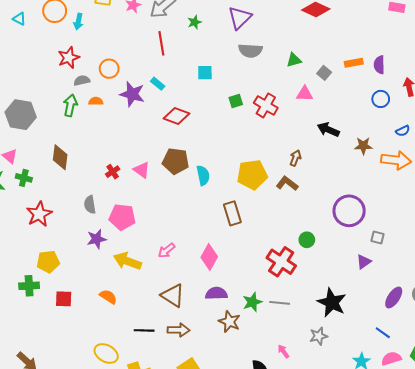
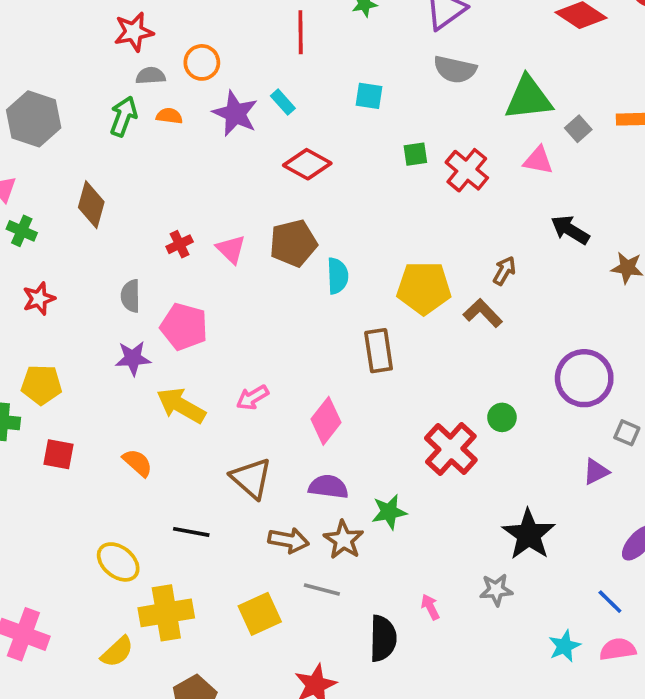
green triangle: (294, 60) -> (529, 98), size x1.8
brown pentagon: (176, 161) -> (293, 243), turned -30
red star: (39, 214) -> (39, 299), size x0.7
gray line: (280, 303) -> (322, 589), moved
brown arrow: (179, 330) -> (289, 540), moved

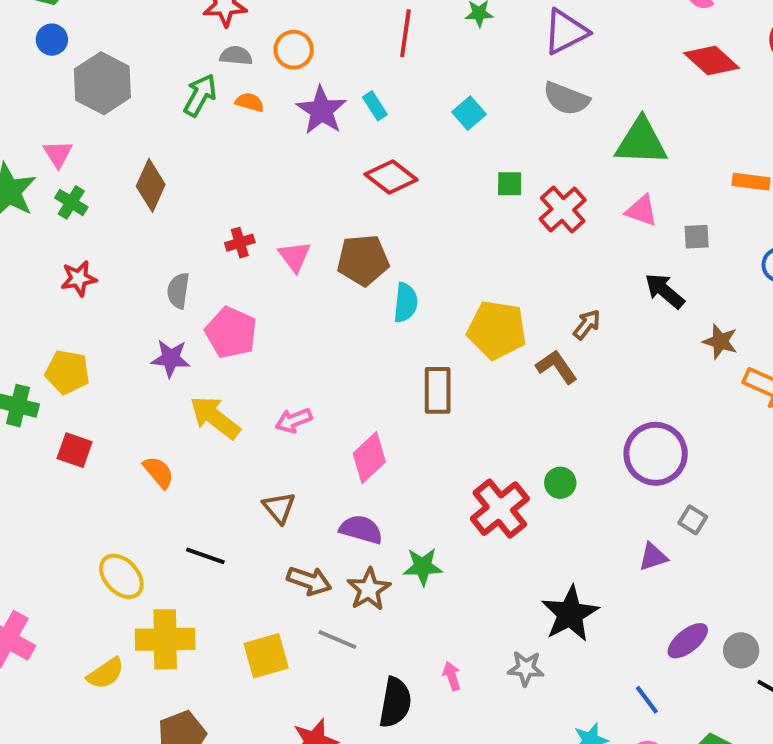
cyan square: (369, 96) -> (469, 113), turned 32
gray square: (578, 129) -> (697, 237), moved, turned 30
brown triangle: (251, 478) -> (279, 508), size x0.7

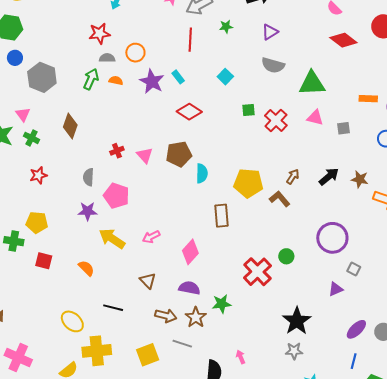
purple triangle: (566, 32) -> (270, 32), size x0.7
black arrow: (665, 291) -> (329, 177), moved, turned 105
gray star: (526, 668) -> (294, 351), moved
blue line: (647, 700) -> (354, 361), moved, turned 56

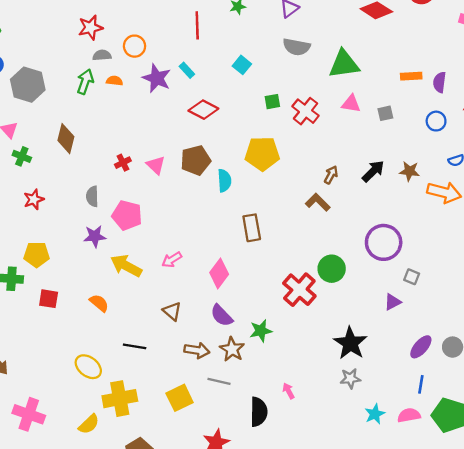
yellow pentagon: (248, 183) -> (262, 154), moved
green circle: (286, 256) -> (332, 269), size x1.5
purple semicircle: (189, 288) -> (222, 316), turned -140

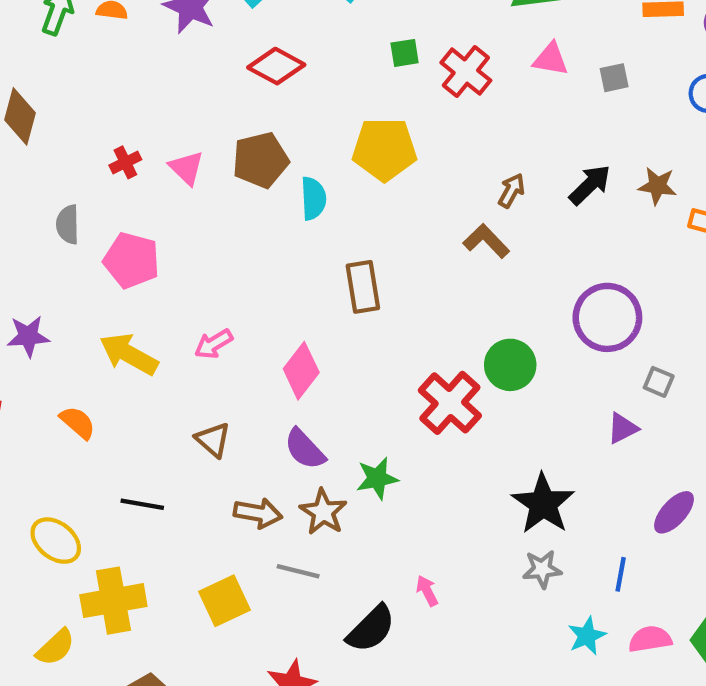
purple star: (95, 236) -> (28, 336), moved
blue line: (421, 384) -> (621, 574), moved
black semicircle: (259, 412) -> (371, 629), turned 44

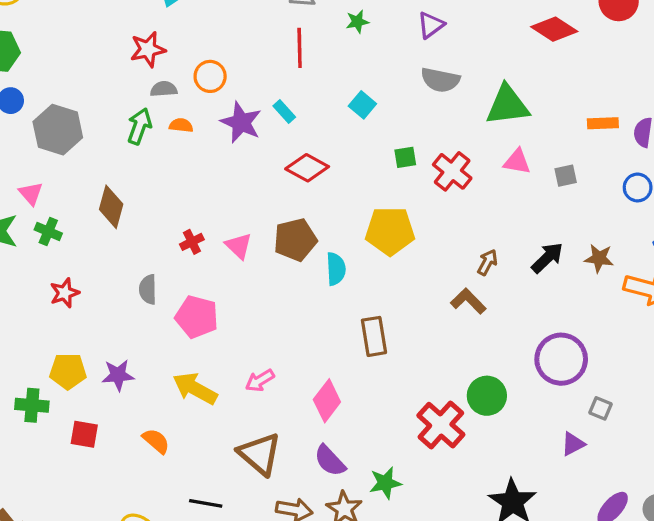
brown triangle: (213, 440) -> (260, 454), size x1.6

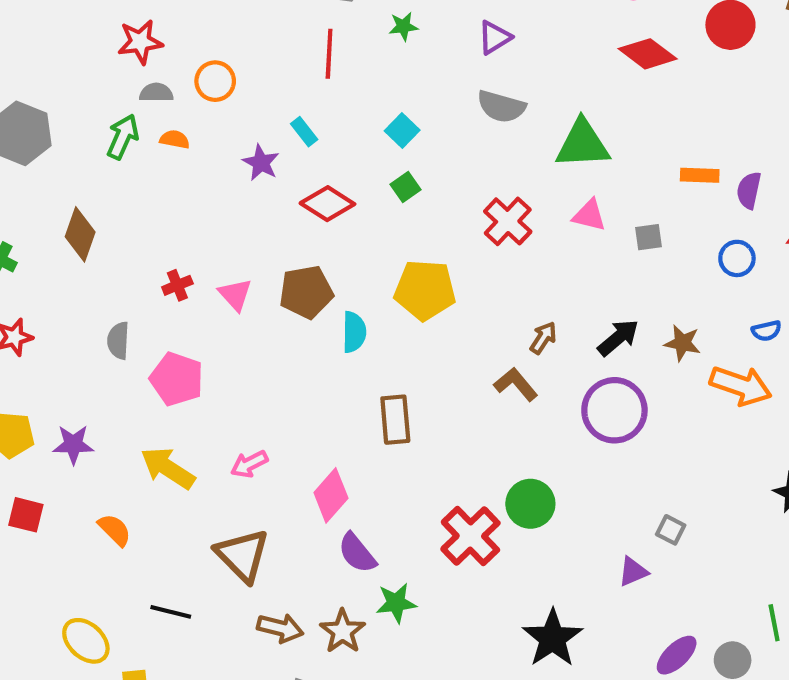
purple star: (241, 122) -> (261, 163), moved, size x0.7
green square: (405, 157) -> (405, 187), moved, turned -30
purple circle: (561, 359) -> (614, 410), moved
purple semicircle: (330, 461) -> (357, 553), moved

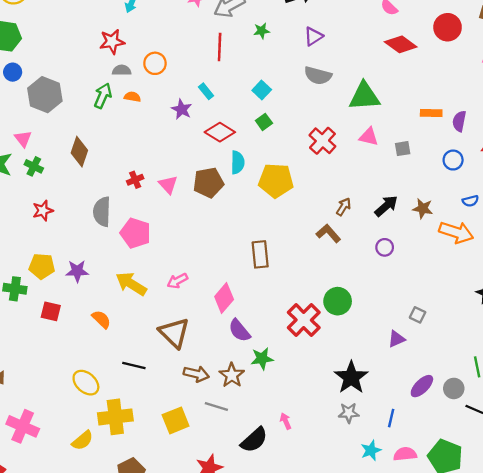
cyan semicircle: (354, 332) -> (238, 162), moved
gray semicircle: (118, 341) -> (102, 212), size x1.4
purple circle: (614, 410) -> (385, 247), size x0.5

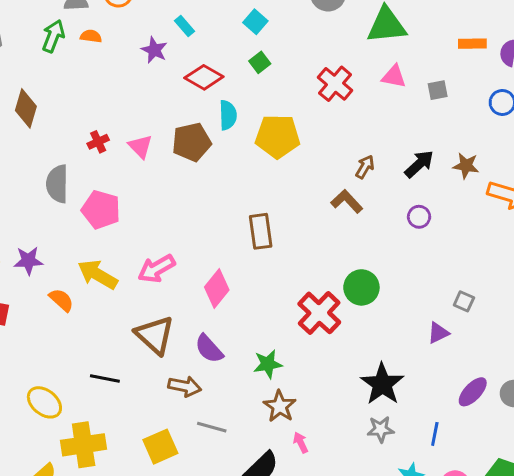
pink arrow: (177, 281) -> (156, 269), size x1.4
orange semicircle: (101, 319) -> (61, 300), moved
purple semicircle: (239, 331) -> (209, 349), moved
brown star: (232, 375) -> (280, 406), moved

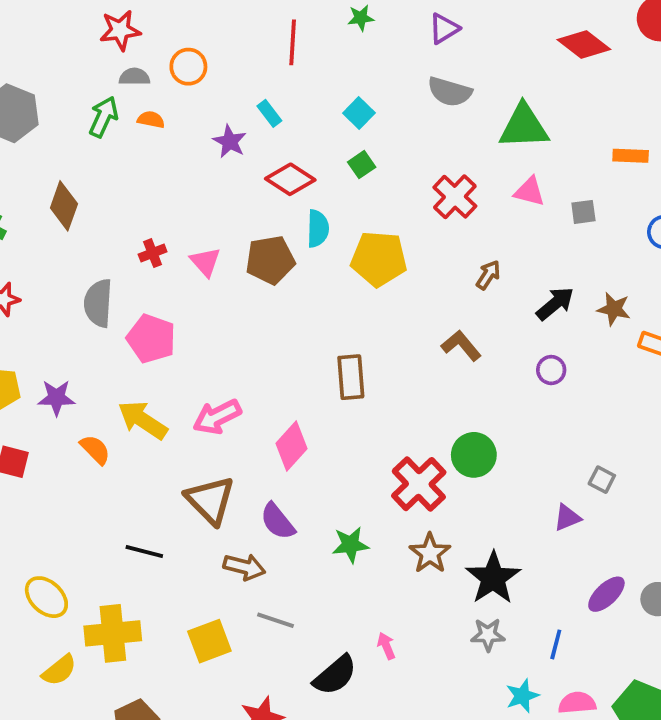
brown arrow: (365, 167) -> (488, 275), moved
yellow ellipse: (44, 402) -> (46, 597), moved
brown star: (280, 406) -> (430, 553), moved

